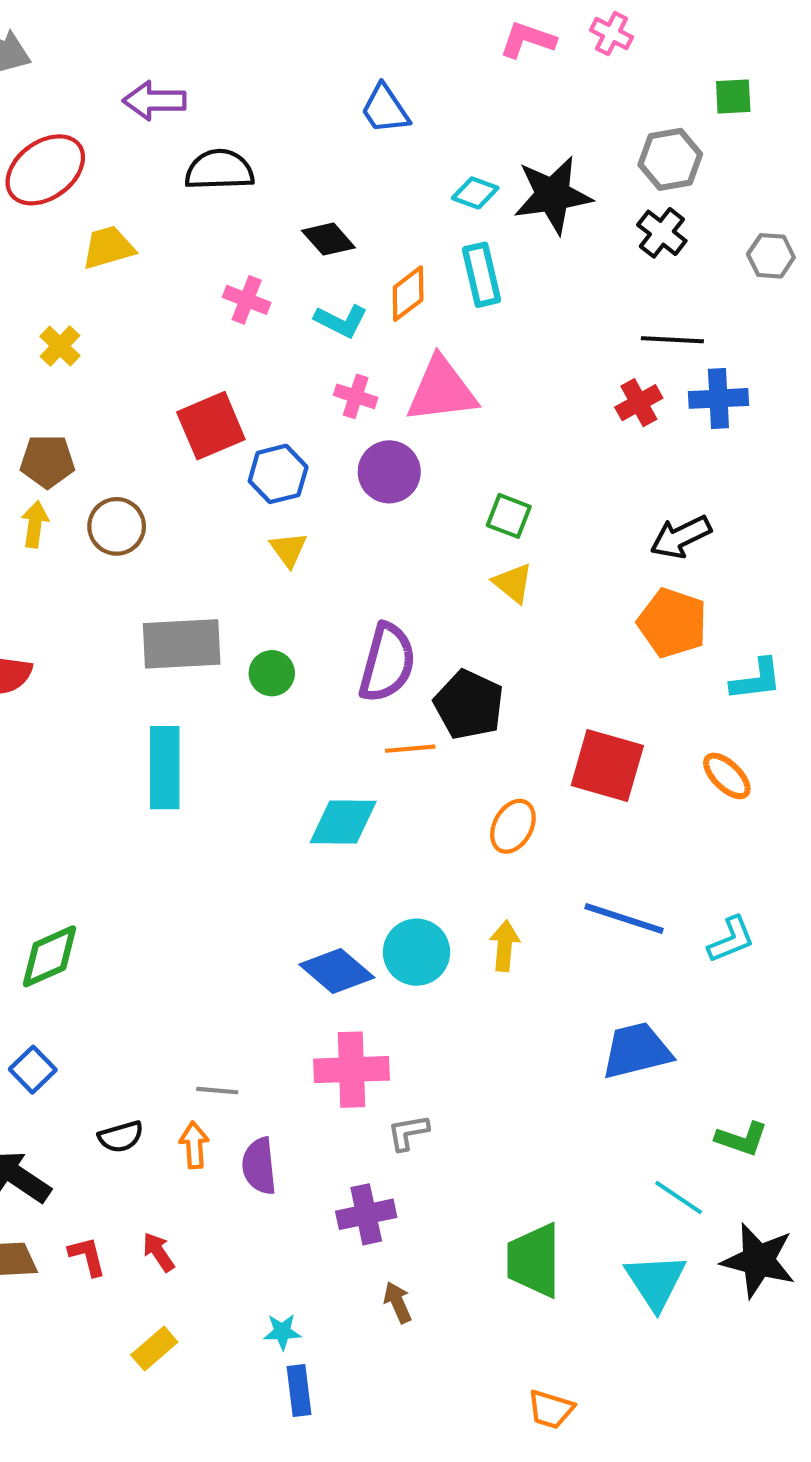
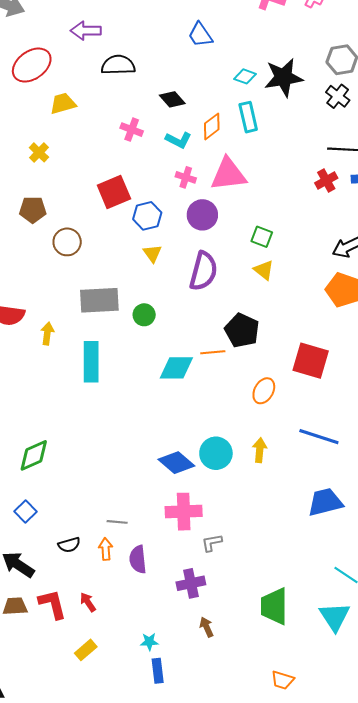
yellow arrow: (35, 524) -> (47, 334), moved
purple semicircle: (387, 663) -> (203, 271), moved
cyan diamond: (343, 822) -> (176, 368), moved
red L-shape: (87, 1256) -> (53, 604), size x1.5

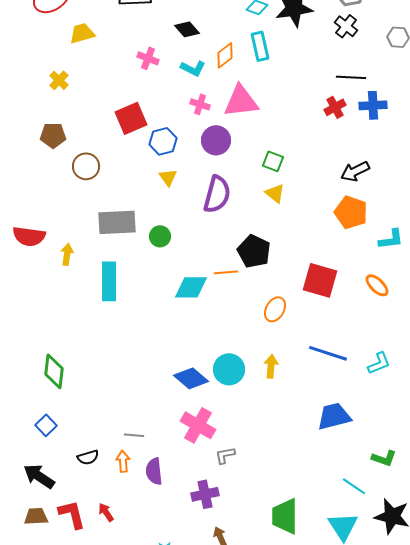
green diamond: (34, 455) -> (54, 371), turned -60
pink cross: (184, 512) -> (198, 425), turned 32

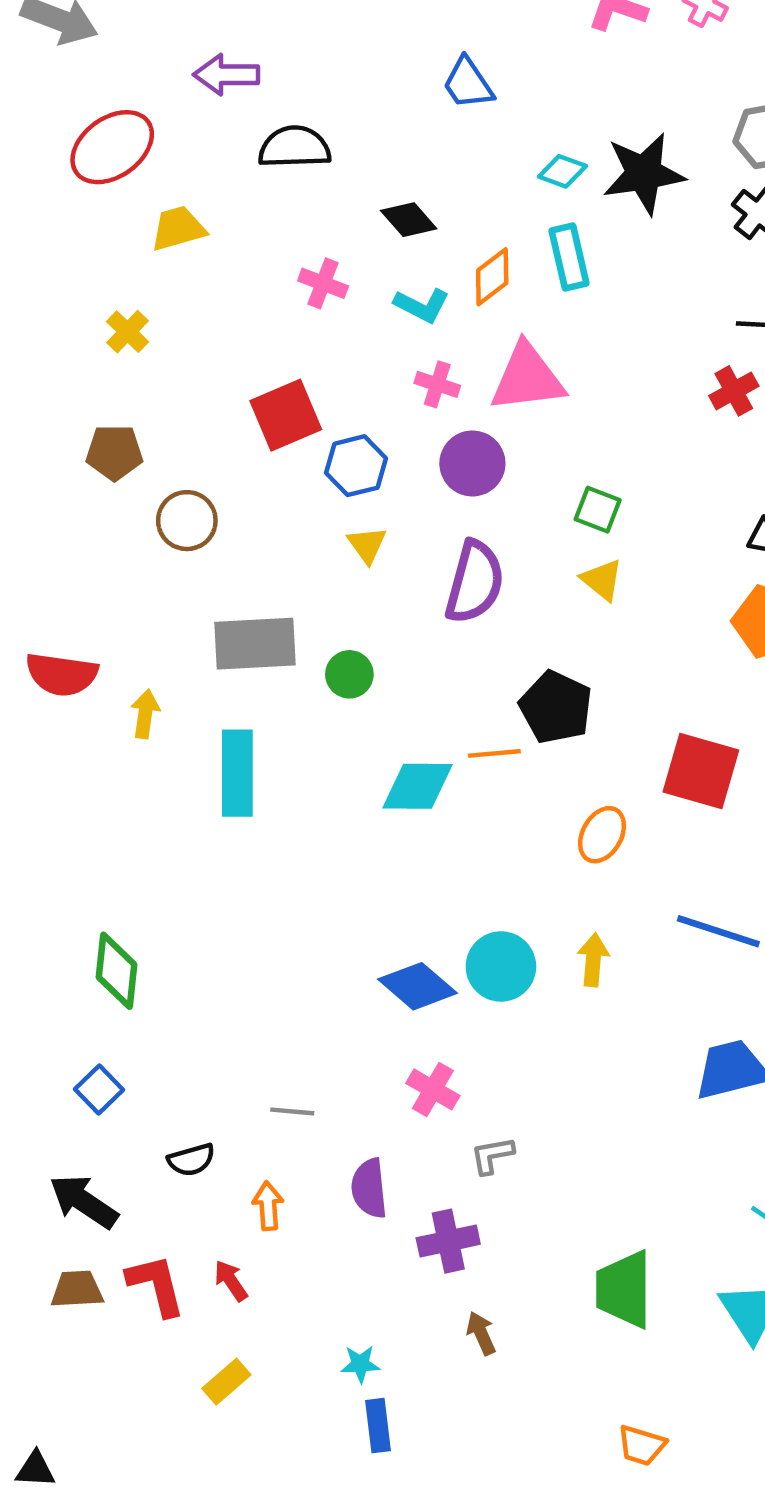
pink cross: (198, 425) -> (433, 1089), size x0.7
orange arrow: (123, 461) -> (268, 1206), moved
purple semicircle: (154, 471) -> (369, 1188), moved

